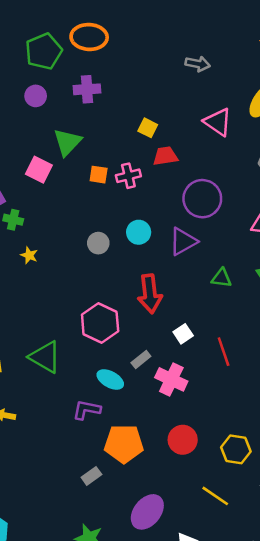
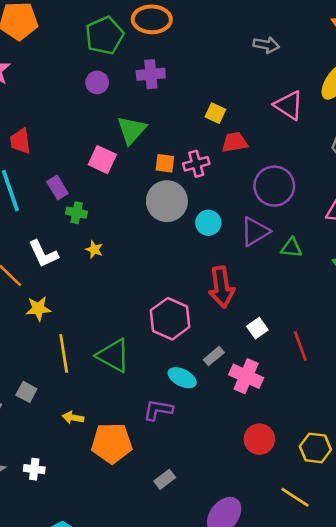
gray circle: (98, 243) -> (167, 201), moved, size x1.8
green triangle: (222, 278) -> (291, 248), moved
orange pentagon: (124, 444) -> (112, 443), moved

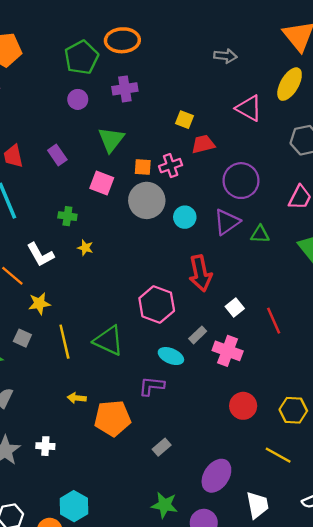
pink square: (102, 160) -> (102, 183), moved
purple rectangle: (57, 187) -> (57, 155), moved
gray square: (26, 392) -> (22, 338), moved

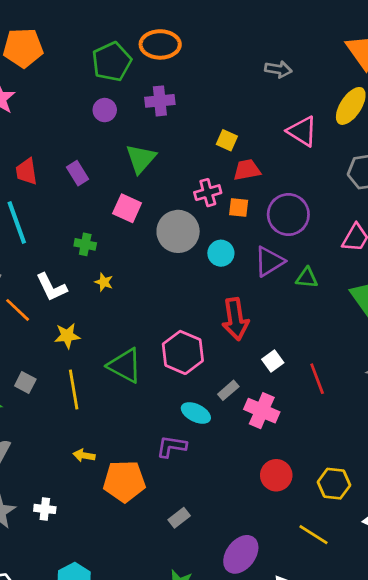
orange square: (143, 167) -> (239, 208), moved
yellow star: (39, 303) -> (67, 336), moved
green triangle: (109, 341) -> (125, 366), moved

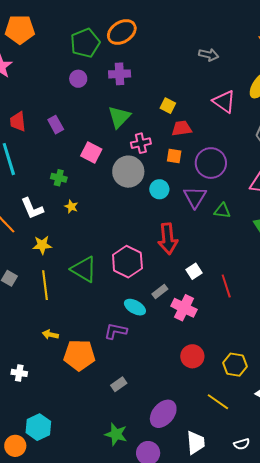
orange ellipse: (160, 44) -> (122, 32), turned -36
green triangle: (141, 159) -> (119, 117), moved
pink cross: (208, 193) -> (141, 143), moved
purple triangle: (269, 261) -> (195, 197), turned -30

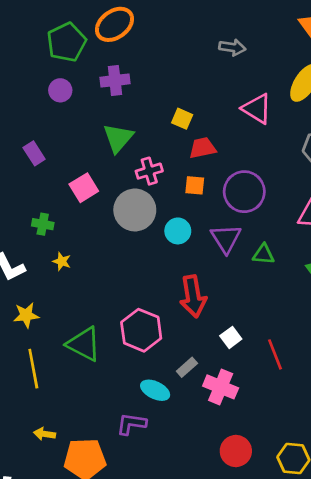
pink square: (91, 153) -> (84, 188), turned 35

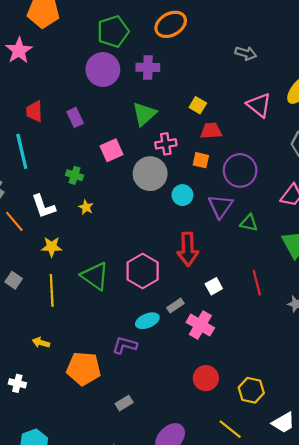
orange ellipse: (114, 24) -> (171, 24), moved
purple circle: (60, 90) -> (103, 70), size x1.8
red line: (275, 354) -> (257, 283), moved
cyan ellipse: (155, 390) -> (147, 321), turned -55
yellow arrow: (45, 434) -> (41, 343), moved

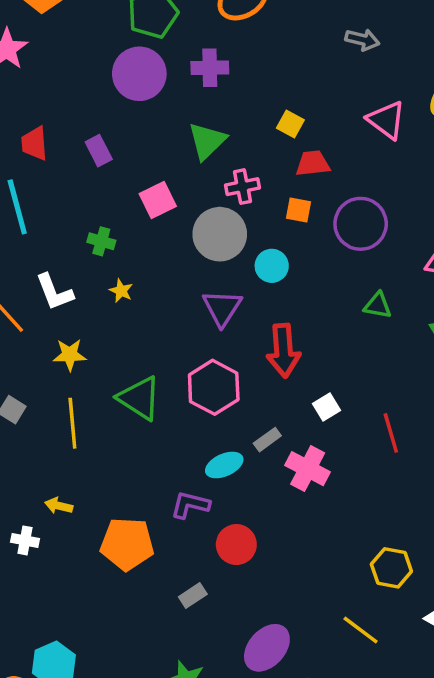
purple triangle: (220, 206) -> (222, 308), moved
red line: (257, 283) -> (391, 433), moved
red circle: (206, 378) -> (236, 545), moved
white cross: (17, 383) -> (25, 540), moved

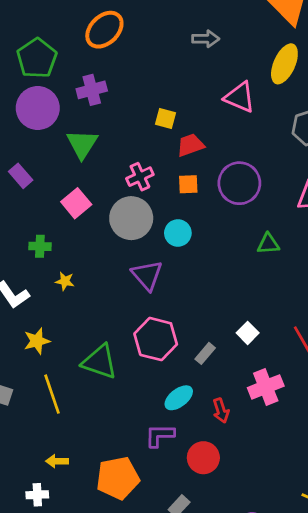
green triangle: (207, 141) -> (82, 144), moved
red arrow: (283, 350) -> (221, 411), moved, size x0.6
gray rectangle: (267, 440) -> (205, 353), moved
pink cross: (308, 469) -> (266, 387), moved, turned -36

